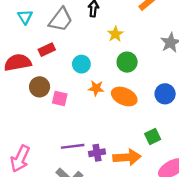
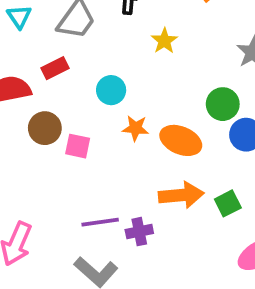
green circle: (127, 62) -> (223, 104), moved
orange arrow: (127, 157) -> (181, 195), moved

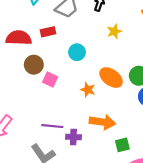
orange star: (136, 128) -> (88, 90), moved
orange ellipse: (181, 140) -> (111, 78), moved
green square: (228, 203) -> (122, 145), moved

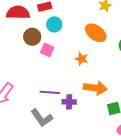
cyan circle: (77, 52) -> (54, 24), moved
orange ellipse: (111, 78) -> (96, 33), moved

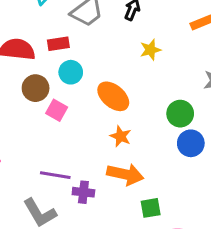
orange ellipse: (96, 33) -> (113, 96), moved
orange star: (82, 59) -> (121, 136), moved

